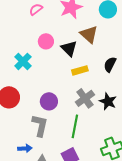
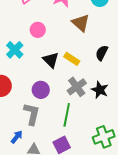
black triangle: (69, 48) -> (51, 60), moved
yellow rectangle: (80, 70) -> (72, 59), turned 49
blue arrow: (25, 148) -> (17, 137), turned -48

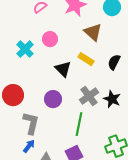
cyan cross: (15, 50) -> (25, 49), moved
yellow rectangle: (72, 59) -> (86, 59), moved
gray L-shape: (32, 114) -> (31, 123), moved

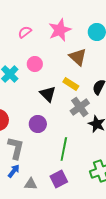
gray cross: (89, 96) -> (80, 107), moved

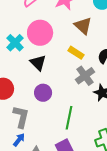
pink circle: (35, 64) -> (40, 33), size x1.6
black triangle: (48, 94) -> (38, 63), moved

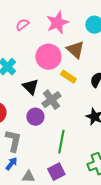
pink circle: (40, 33) -> (48, 57), moved
gray cross: (85, 76) -> (51, 100), moved

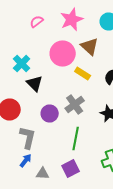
black triangle: (30, 87) -> (35, 84), moved
gray cross: (51, 100) -> (75, 104), moved

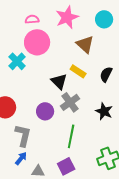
pink semicircle: (37, 22) -> (32, 19), turned 32
pink circle: (63, 54) -> (37, 42), moved
black triangle: (35, 84) -> (59, 81), moved

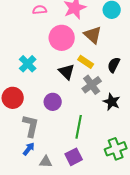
pink circle: (37, 42) -> (62, 38), moved
cyan cross: (17, 61) -> (28, 64), moved
gray cross: (70, 102) -> (92, 85), moved

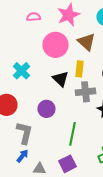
yellow rectangle: (86, 62) -> (79, 69), turned 63
gray cross: (92, 85) -> (85, 92), turned 30

